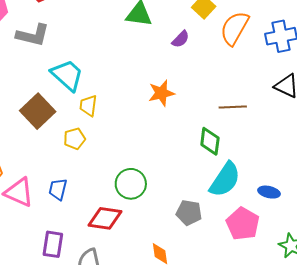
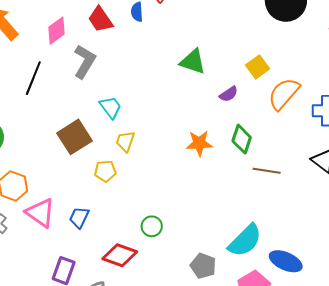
gray L-shape: (33, 35) -> (85, 61), turned -84
cyan trapezoid: (67, 75) -> (111, 107), size x0.7
green diamond: (210, 141) -> (242, 139), moved
green circle: (131, 184) -> (152, 226), size x0.7
blue ellipse: (269, 192) -> (286, 261), size x1.5

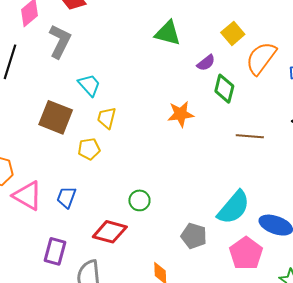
brown square: (74, 137) -> (56, 117), turned -32
green diamond: (242, 139) -> (224, 89), moved

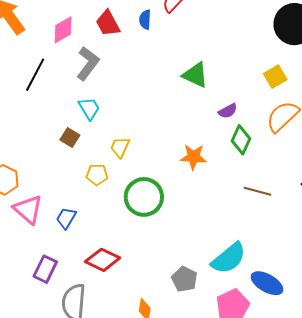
yellow square: (233, 33) -> (275, 77), moved
cyan trapezoid: (89, 85) -> (89, 108), moved
brown square: (56, 117) -> (70, 138), size x0.6
green circle: (139, 200) -> (144, 197), moved, size x1.8

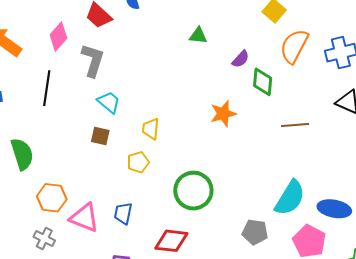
green triangle: (195, 75) -> (198, 36), size x0.7
green circle: (144, 197) -> (193, 191), moved

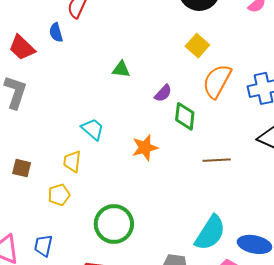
cyan trapezoid: (109, 102) -> (93, 129), moved

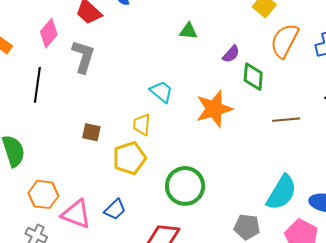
orange star: (145, 148) -> (214, 109), size x1.4
yellow pentagon: (59, 195) -> (129, 158), size x1.5
blue trapezoid: (43, 246) -> (115, 209), turned -145

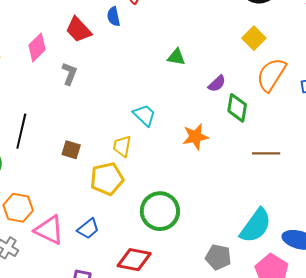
gray L-shape: (83, 57) -> (69, 74), size x0.7
black line: (37, 85) -> (21, 131), moved
orange star: (214, 109) -> (195, 137), size x0.7

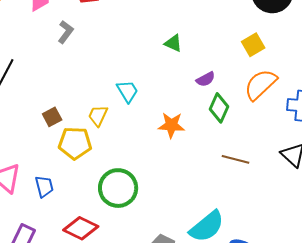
brown square: (71, 150) -> (52, 117), moved, turned 30
blue trapezoid: (88, 229) -> (44, 187), turned -80

